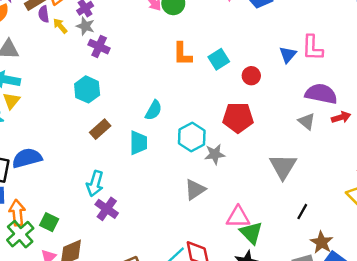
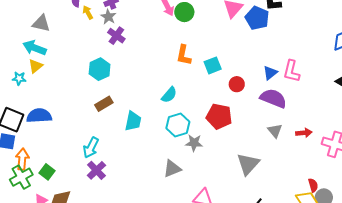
purple semicircle: (321, 94) -> (273, 98), moved
cyan semicircle: (154, 110) -> (169, 95), moved

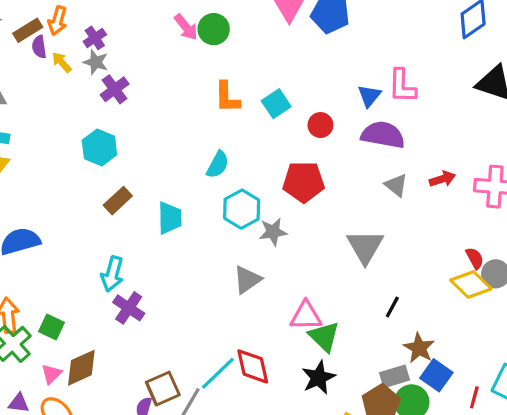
purple cross: (116, 36) -> (115, 89), turned 30

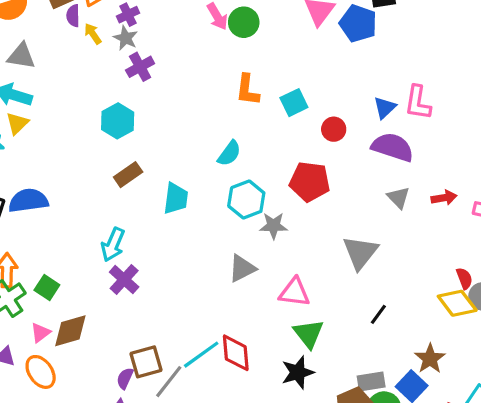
pink triangle: (306, 316) -> (294, 292), moved
brown star: (419, 348) -> (430, 359), moved

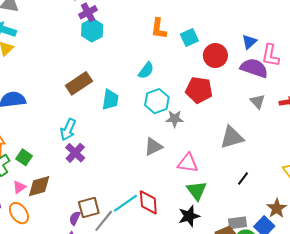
pink L-shape: (418, 103) -> (270, 55), moved
cyan hexagon: (118, 121) -> (92, 30), moved
red circle: (334, 129) -> (215, 56), size x1.5
brown rectangle: (128, 175) -> (79, 83), size x1.4
gray triangle: (360, 252) -> (232, 137), turned 35

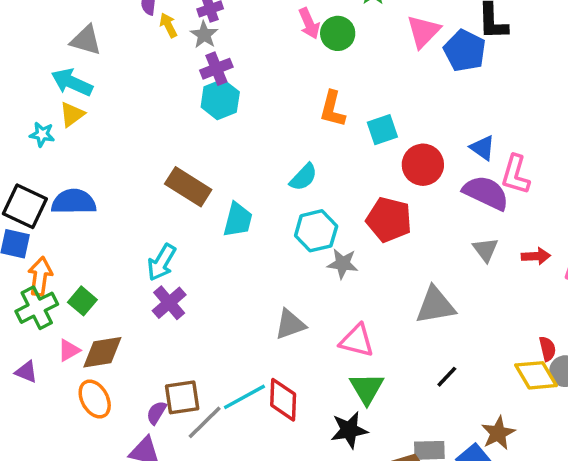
blue triangle: (249, 42) -> (483, 148), turned -49
brown rectangle: (79, 83) -> (188, 187), turned 60
gray triangle: (153, 147) -> (290, 324), moved
orange ellipse: (19, 213) -> (95, 399), moved

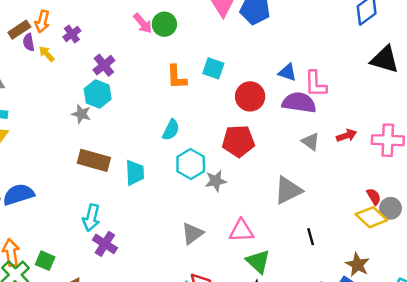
gray star: (204, 35) -> (81, 114), moved
purple cross: (216, 69) -> (104, 65), moved
cyan square: (382, 130) -> (213, 68), moved, turned -35
black line: (447, 377) -> (311, 237), turned -42

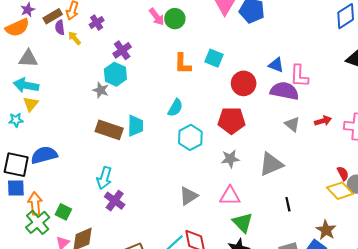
cyan trapezoid: (135, 173) -> (135, 126), moved
gray star: (216, 181) -> (230, 159), moved

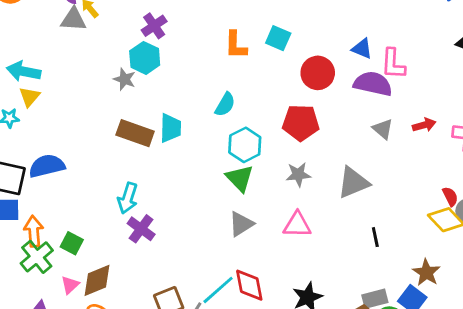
gray triangle: (28, 59) -> (73, 19), moved
green triangle: (243, 223) -> (240, 178), moved

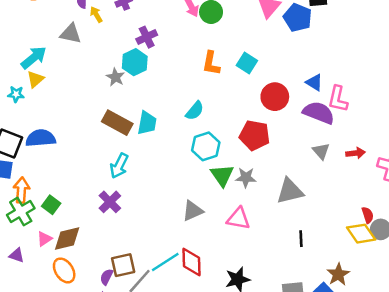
gray triangle: (73, 19) -> (71, 34), moved
cyan arrow: (24, 71) -> (34, 58), turned 120
green triangle: (240, 178) -> (222, 175), moved
cyan arrow: (128, 198) -> (119, 166), moved

